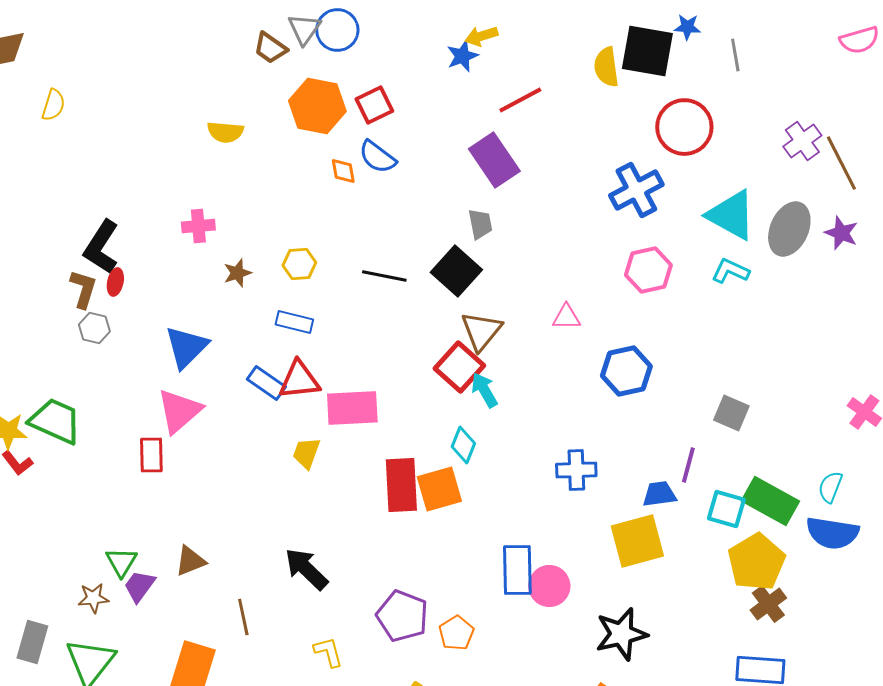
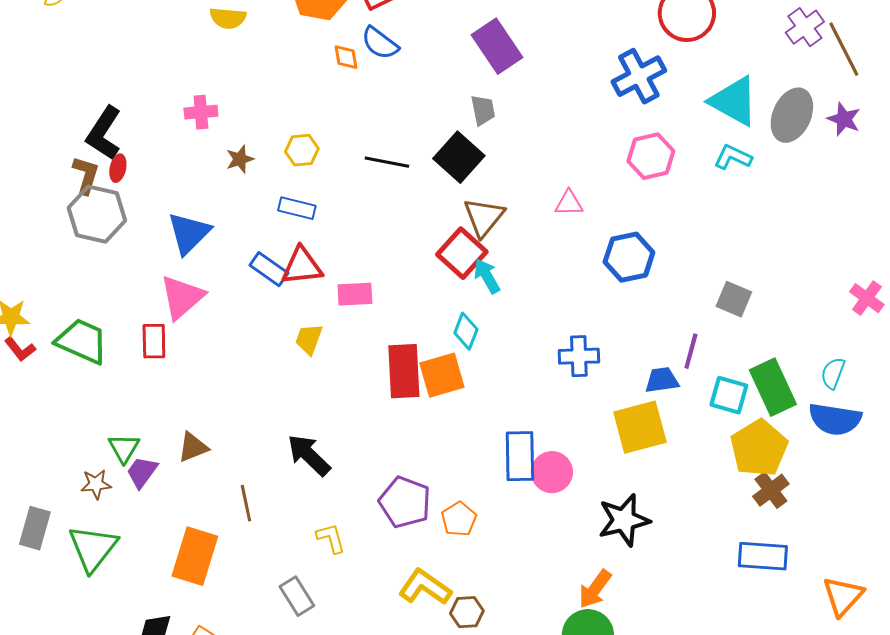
gray hexagon: (94, 328) -> (97, 214), size x1.8
pink rectangle: (352, 408) -> (355, 294), size x0.7
green trapezoid: (55, 421) -> (82, 341), moved
green rectangle: (770, 501) -> (773, 387), turned 36

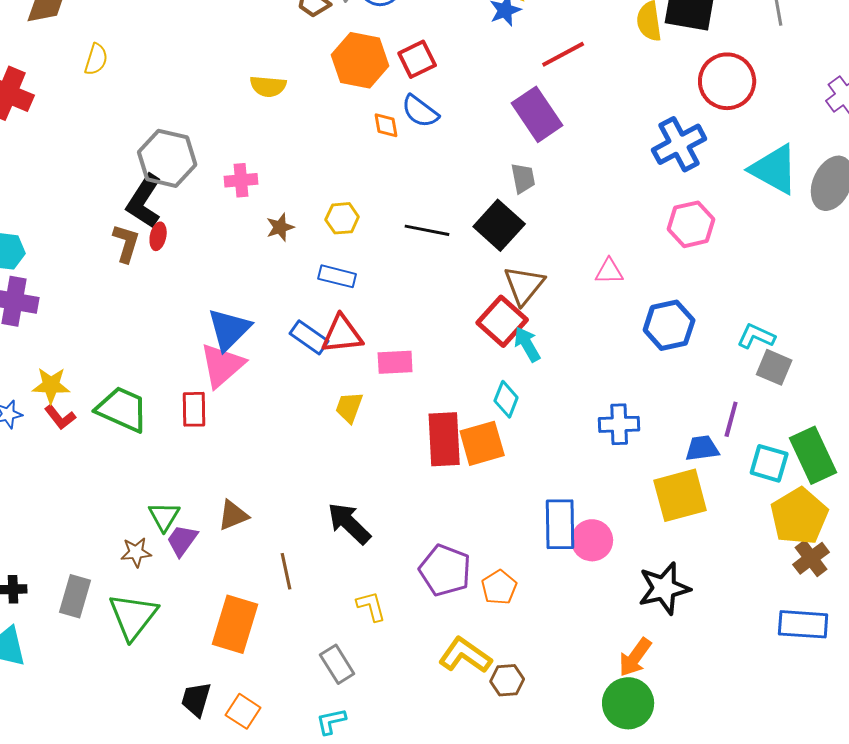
cyan L-shape: (733, 157) -> (756, 336), moved
gray hexagon: (97, 214) -> (167, 158), moved
blue triangle: (189, 233) -> (229, 329), moved

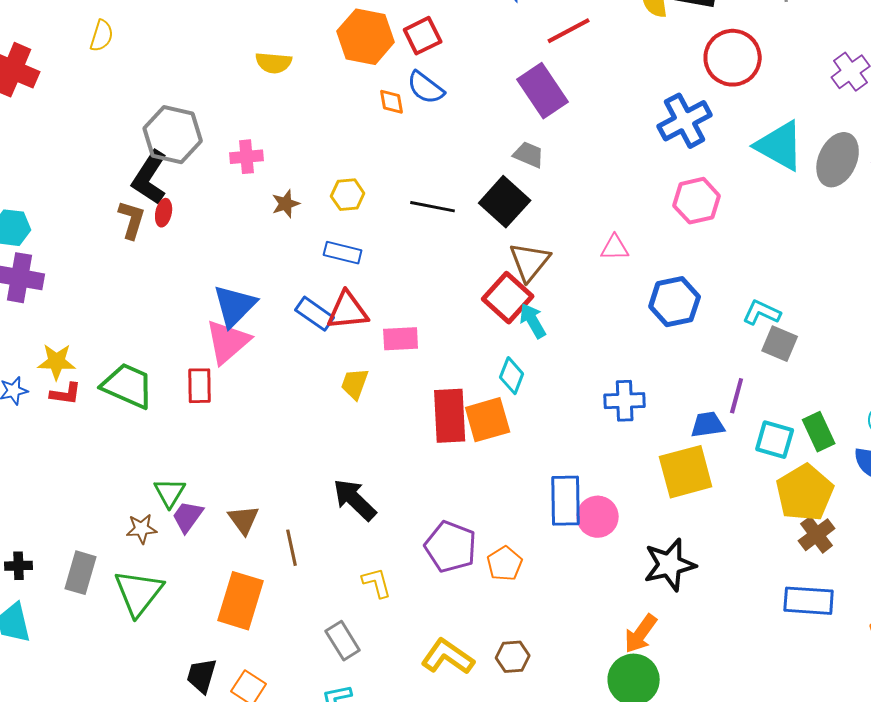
gray trapezoid: (523, 178) -> (529, 155), turned -56
red L-shape: (60, 417) -> (66, 394), turned -44
green rectangle: (813, 455) -> (819, 432), size x0.7
brown triangle: (233, 515) -> (244, 520), moved, turned -44
yellow L-shape: (465, 655) -> (448, 657), moved

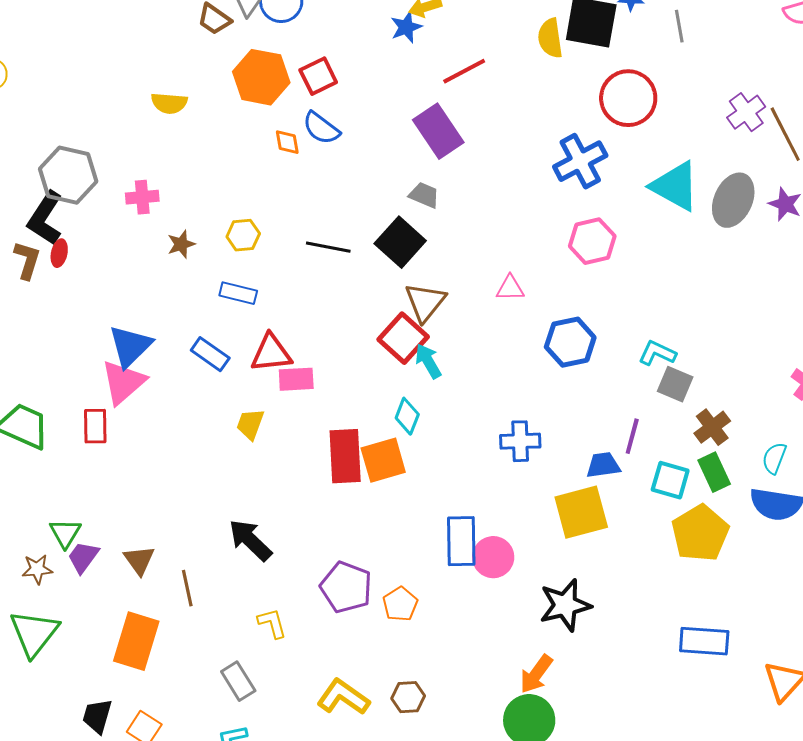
red triangle: (348, 311) -> (271, 353), moved
brown cross: (817, 535) -> (712, 427), moved

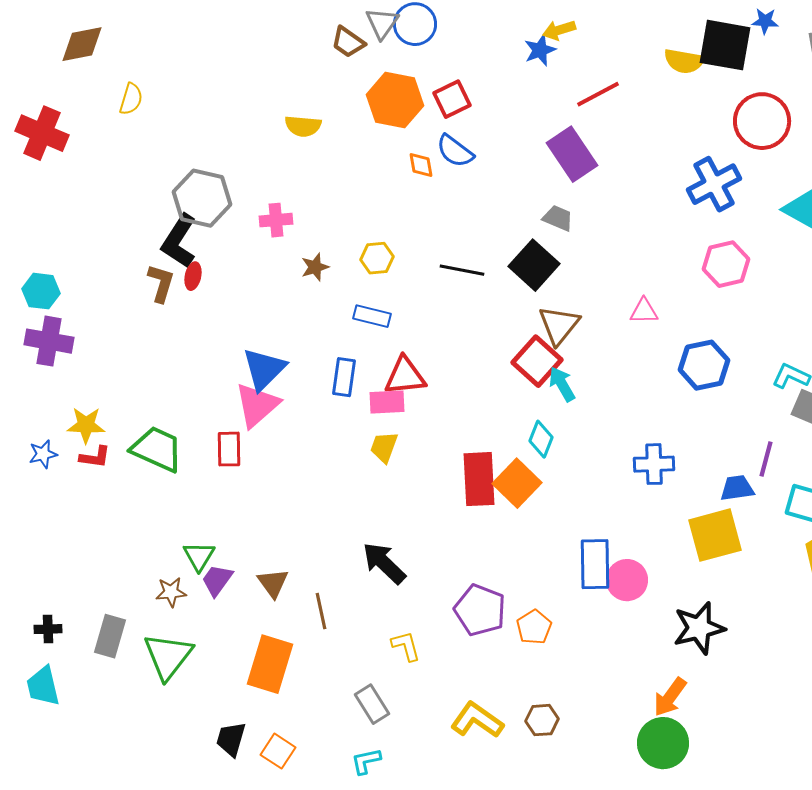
yellow semicircle: (550, 38) -> (684, 61), turned -72
blue rectangle: (210, 354) -> (344, 377), turned 63
pink rectangle: (296, 379) -> (387, 402), moved
orange square: (383, 460) -> (517, 483), turned -30

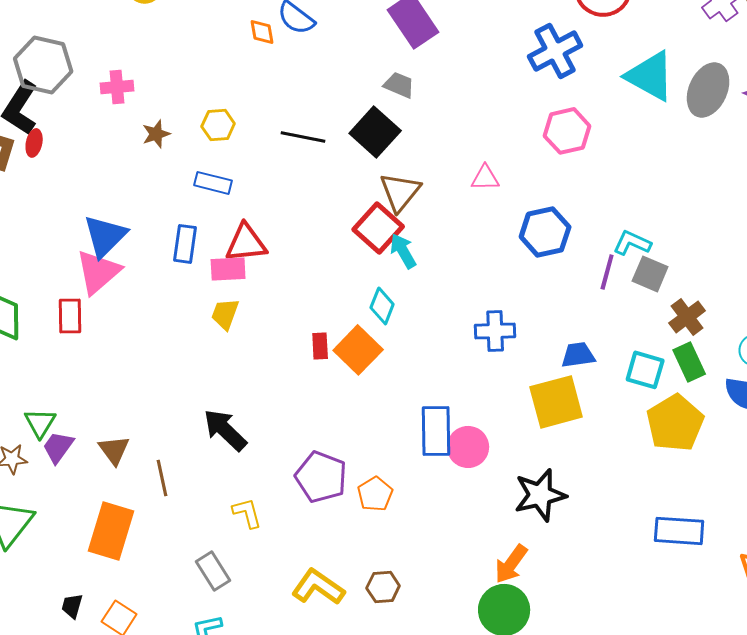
purple line: (766, 459) -> (607, 272), moved
red rectangle: (479, 479) -> (320, 346), size x0.5
black trapezoid: (231, 739) -> (72, 606), size x0.7

